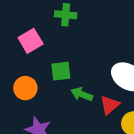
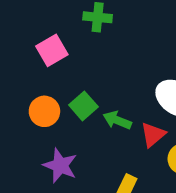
green square: (61, 71) -> (83, 106), moved, turned -35

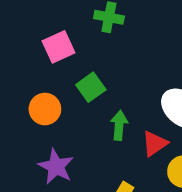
green square: (83, 106) -> (91, 87), moved
green arrow: (117, 120) -> (119, 125), turned 68

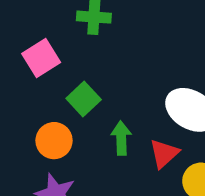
orange circle: (45, 109) -> (54, 141), moved

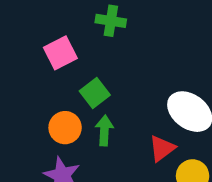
green arrow: (121, 138) -> (104, 131), moved

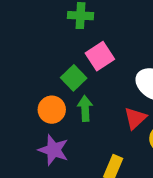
pink square: (60, 53) -> (100, 56), moved

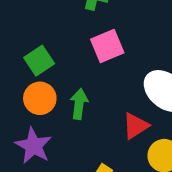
green square: (74, 78) -> (39, 61), moved

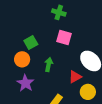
pink square: (107, 46) -> (64, 38), turned 35
orange circle: (40, 98) -> (22, 59), moved

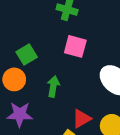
red triangle: (75, 77) -> (82, 119), moved
purple star: (25, 83) -> (20, 114), turned -30

